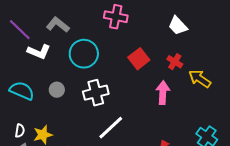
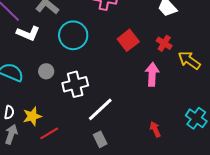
white cross: (96, 93) -> (75, 84), moved

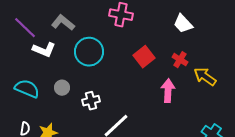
white cross: (75, 84) -> (91, 101), size x0.7

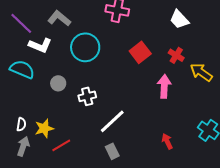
cyan semicircle: (27, 89) -> (22, 69), moved

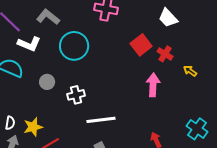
red square: (140, 52) -> (141, 45), moved
yellow arrow: (201, 72) -> (190, 71), size x0.6
white line: (112, 121) -> (101, 120), turned 36

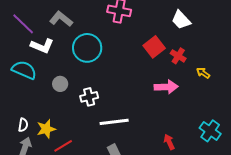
pink arrow: (153, 85) -> (166, 87), turned 85

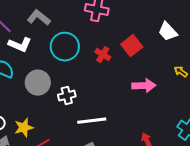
white trapezoid: (181, 20) -> (168, 32), moved
red cross: (178, 56) -> (103, 55), moved
gray circle: (60, 84) -> (38, 83), size x1.6

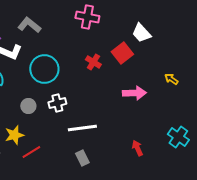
white trapezoid: (168, 32) -> (141, 33), moved
cyan circle: (65, 47) -> (44, 69), moved
gray circle: (38, 83) -> (28, 106), moved, size x0.6

